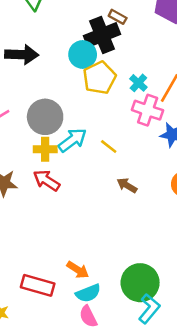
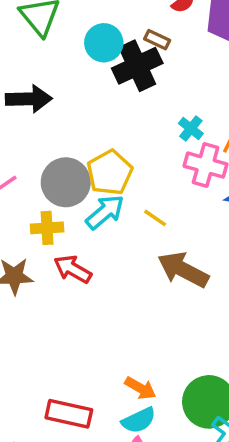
cyan circle: (83, 54) -> (104, 43), moved
yellow pentagon: (99, 78) -> (110, 173), moved
yellow cross: (45, 149) -> (47, 228), moved
brown arrow: (127, 185) -> (183, 270), size x1.8
orange arrow: (78, 270) -> (140, 388), moved

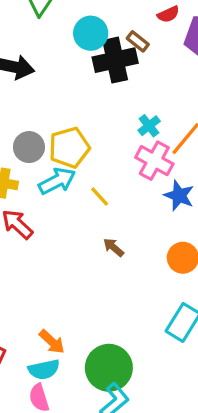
gray circle: (66, 182) -> (29, 147), size x0.7
brown arrow: (183, 270) -> (113, 247), size x0.5

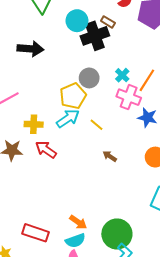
gray circle: (29, 147) -> (89, 78), moved

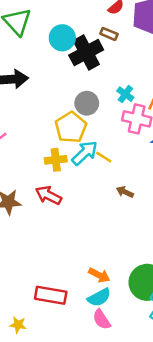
brown rectangle: (108, 22) -> (109, 34), moved
cyan arrow: (68, 118) -> (85, 153), moved
yellow cross: (34, 124) -> (56, 160), moved

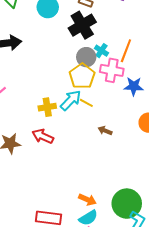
black cross: (86, 53) -> (82, 25), moved
gray circle: (87, 103) -> (86, 57), moved
yellow pentagon: (71, 127) -> (82, 76), moved

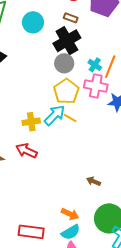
cyan cross: (101, 51) -> (95, 65), moved
gray circle: (86, 57) -> (64, 63), moved
brown arrow: (105, 131) -> (94, 181), moved

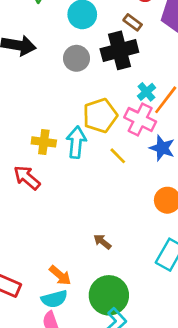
gray circle: (64, 63) -> (76, 58), moved
cyan arrow: (55, 115) -> (76, 142), turned -55
yellow line: (70, 118) -> (118, 156), moved

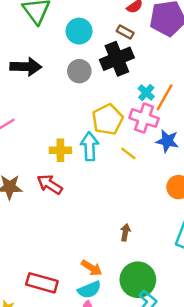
brown arrow: (102, 242) -> (125, 232), turned 70

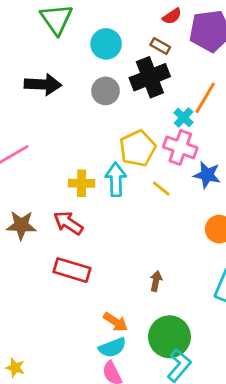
orange line: (165, 97) -> (205, 98), moved
red rectangle: (42, 283) -> (72, 270), moved

